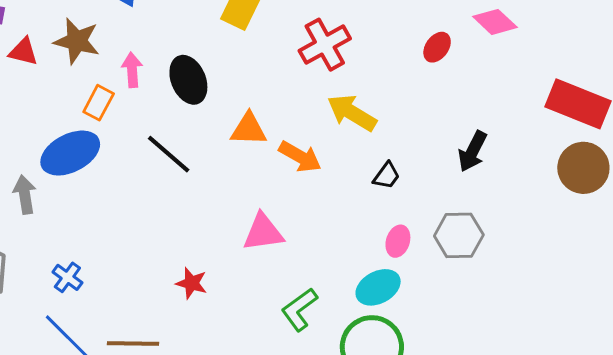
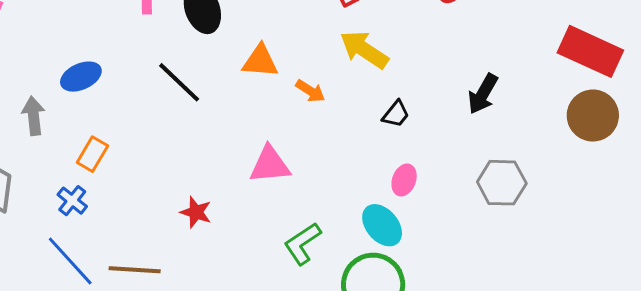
orange rectangle: (99, 103) -> (92, 154), moved
blue ellipse: (70, 153) -> (81, 77), size x0.7
orange arrow: (300, 157) -> (310, 91), size x0.7
gray hexagon: (459, 235) -> (502, 183), moved
cyan ellipse: (378, 287) -> (382, 225), turned 75

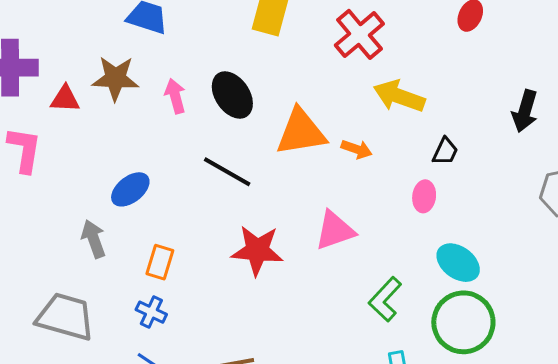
orange triangle: (260, 61) -> (301, 132), size x1.4
pink ellipse: (404, 180) -> (424, 196), moved
red star: (196, 212) -> (257, 250), moved, size x1.6

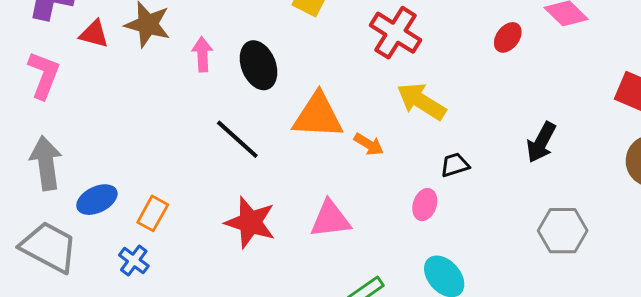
red cross: (359, 34) -> (395, 33), turned -30
black trapezoid: (445, 151) -> (455, 165), turned -144
blue ellipse: (130, 189) -> (97, 200), moved
gray arrow: (94, 239) -> (46, 163), moved, size x1.4

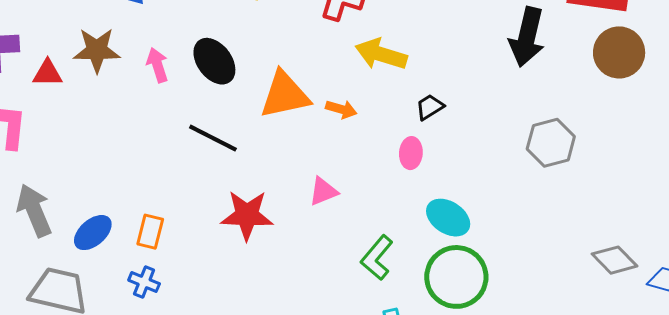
black arrow: (541, 142) -> (527, 37), moved, size x1.4
pink triangle: (330, 219) -> (323, 191), size x0.7

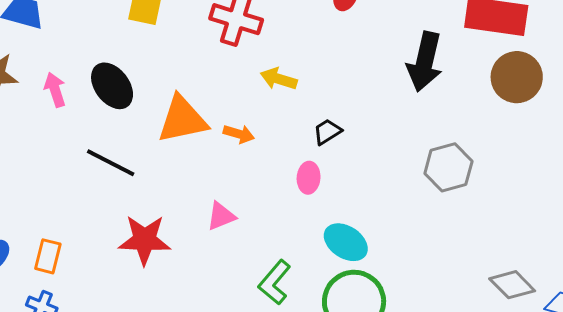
yellow arrow: (381, 54) -> (279, 79), size x0.7

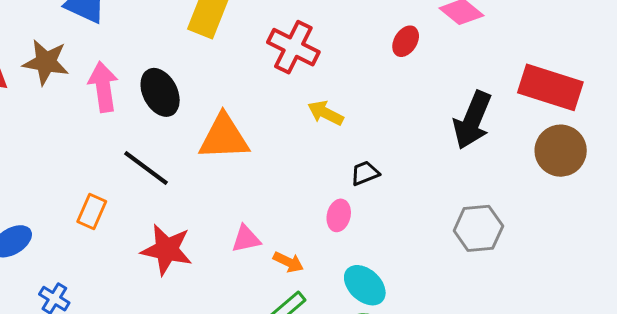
pink arrow: (55, 90) -> (103, 87), size x1.4
orange arrow: (239, 134) -> (288, 262), moved
orange rectangle: (48, 256) -> (92, 212), moved

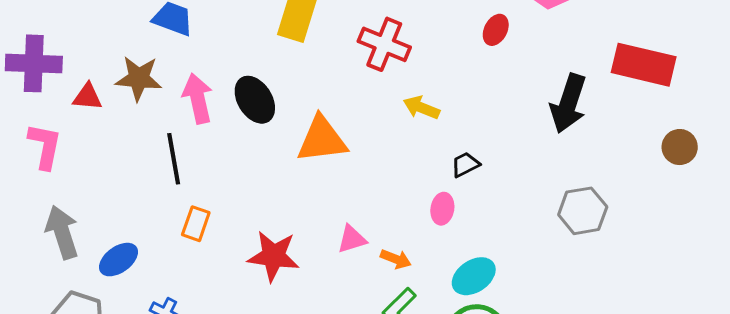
brown circle: (561, 151) -> (680, 147), moved, size x0.7
black line: (146, 168) -> (174, 159), moved, turned 48
cyan ellipse: (365, 285) -> (474, 276), turned -72

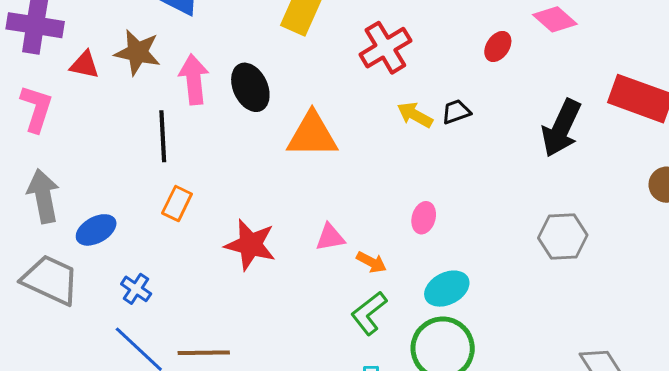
red cross: (384, 44) -> (385, 48), turned 30
black trapezoid: (465, 165) -> (456, 112), moved

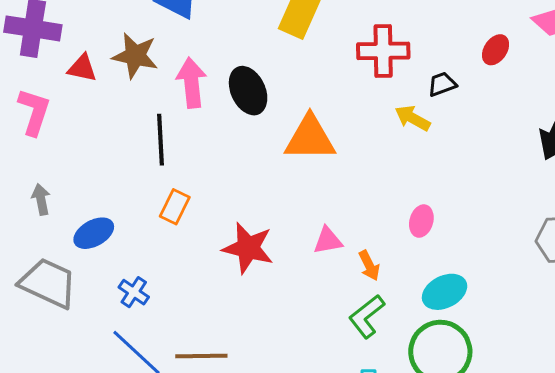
red cross: (385, 48) -> (383, 51), turned 30
black trapezoid: (456, 112) -> (442, 84), moved
gray arrow: (43, 196) -> (41, 199), size x0.6
orange arrow: (371, 262) -> (369, 265), turned 36

